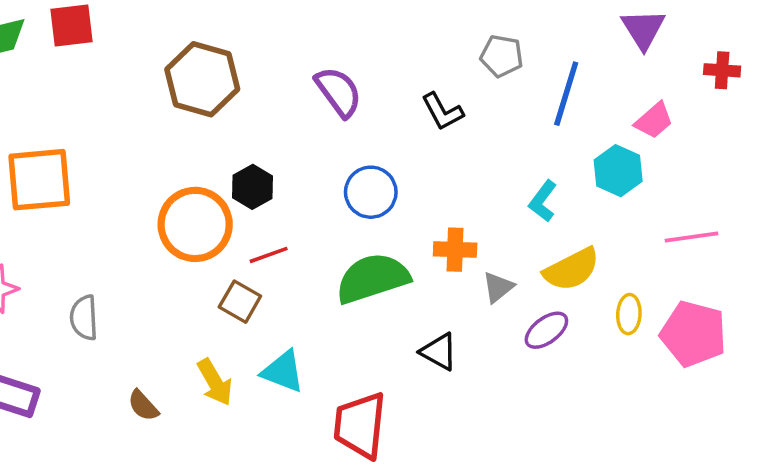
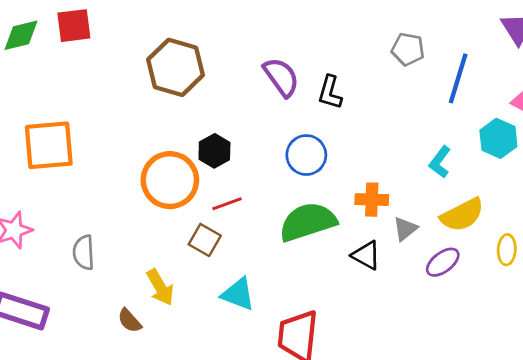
black L-shape: (442, 112) -> (330, 92), moved, turned 44
black triangle: (439, 352) -> (366, 255), moved
yellow arrow: (215, 382) -> (160, 287), moved

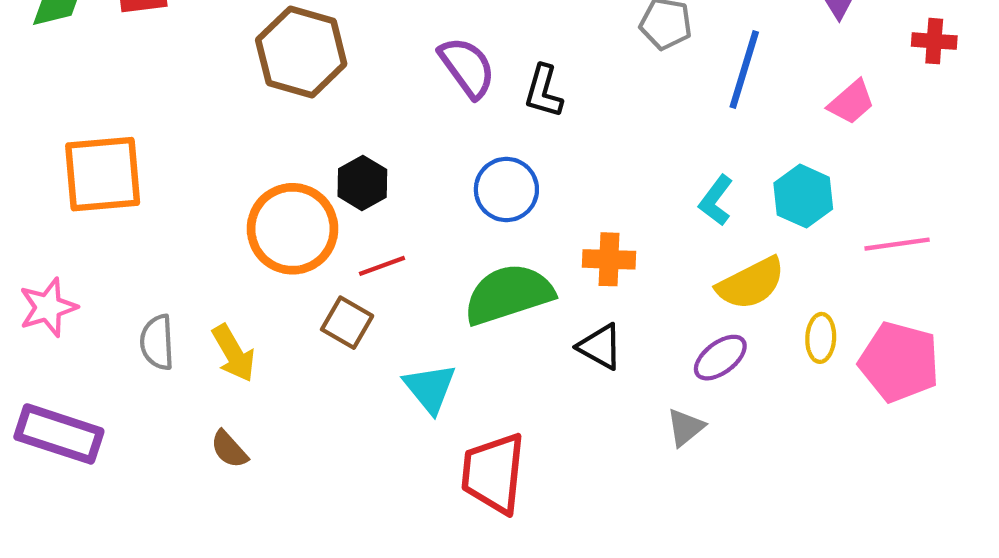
cyan hexagon: (498, 138) -> (803, 196), moved
gray triangle: (405, 229) -> (685, 427), moved
yellow arrow: (160, 287) -> (234, 353), moved
cyan triangle: (238, 294) -> (430, 388), moved, turned 30

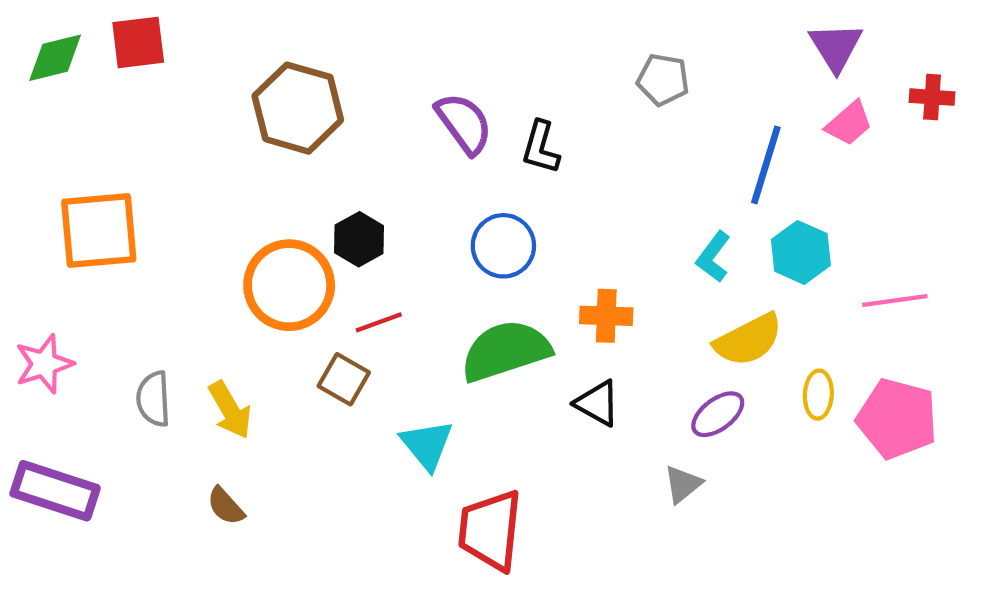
blue line: (744, 69) -> (766, 165), moved
pink trapezoid: (851, 102) -> (849, 123), moved

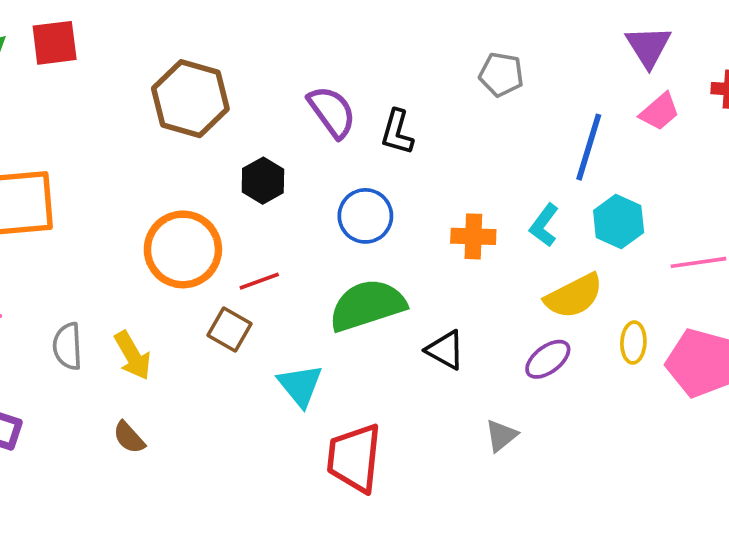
black hexagon: (359, 239) -> (263, 181), moved
orange cross: (606, 316) -> (473, 236), moved
gray triangle: (683, 484) -> (501, 436), moved

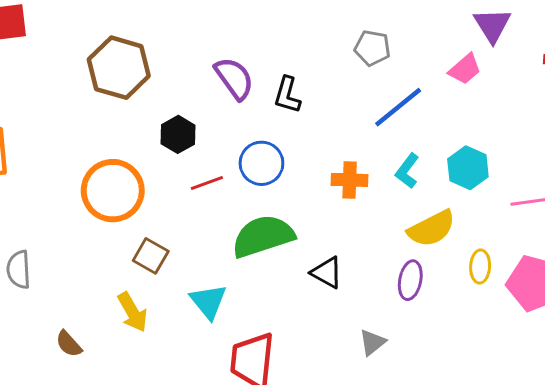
pink trapezoid: (659, 112) -> (465, 69), moved
blue line: (589, 147) -> (398, 107), moved, turned 34
red line: (259, 281) -> (207, 183), moved
yellow arrow: (133, 356) -> (132, 312), moved
purple ellipse: (548, 359) -> (410, 280), turned -42

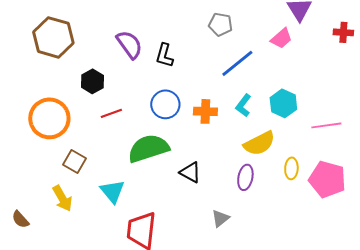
blue circle: (261, 163) -> (165, 104), moved

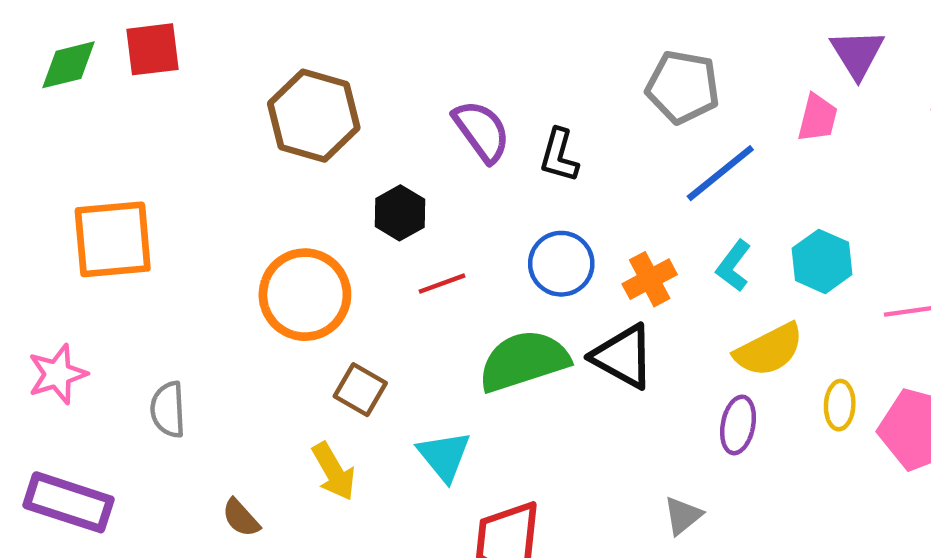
gray pentagon: (220, 24) -> (683, 87), size x1.4
pink trapezoid: (281, 38) -> (818, 118), turned -35
orange cross: (205, 111) -> (650, 279), turned -30
black triangle: (190, 172) -> (623, 356), moved, size x1.4

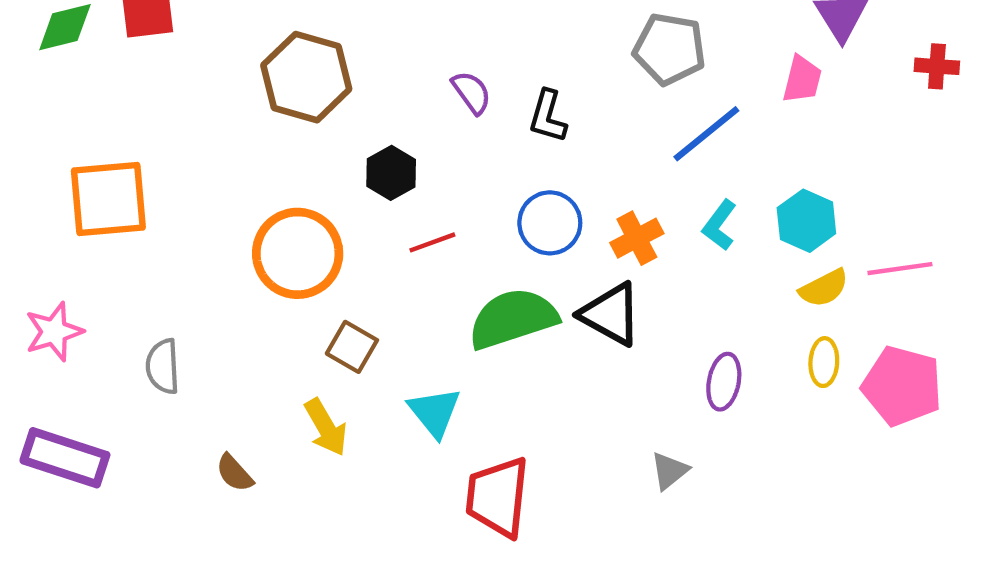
purple semicircle: (482, 131) -> (472, 92), size x0.7
yellow semicircle: (769, 350) -> (824, 288), moved, size x0.7

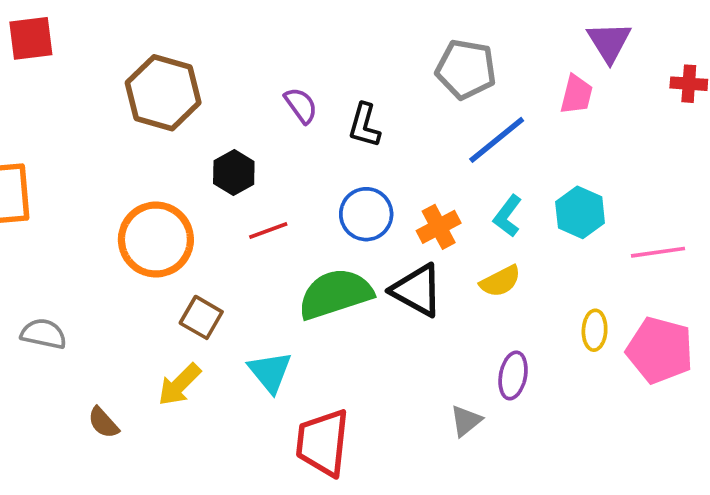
yellow semicircle: (824, 288) -> (500, 281), moved
gray semicircle: (163, 366) -> (44, 334), turned 105
purple ellipse: (724, 382) -> (513, 375), moved
yellow arrow: (326, 427) -> (179, 385), turned 75

